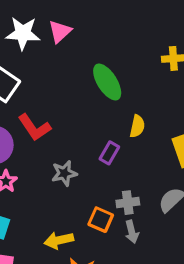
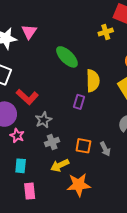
yellow semicircle: (137, 126) -> (93, 81), size x1.5
gray star: (64, 173) -> (43, 120), moved
gray cross: (128, 203) -> (52, 142), moved

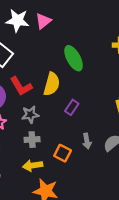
yellow semicircle: (93, 81) -> (52, 84), moved
gray arrow: (105, 149) -> (87, 141), moved

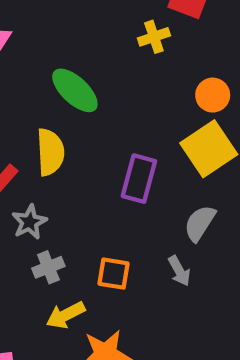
purple rectangle: (72, 107) -> (139, 179), moved, size x1.5
gray arrow: (87, 141) -> (179, 271), moved

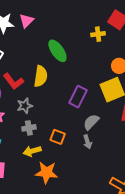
gray semicircle: (200, 223) -> (91, 122), moved

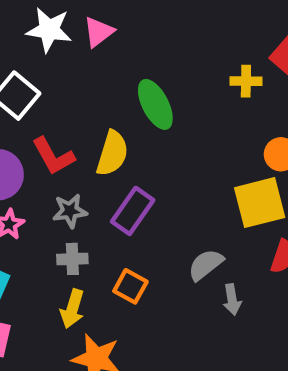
purple rectangle: (78, 97) -> (133, 211), moved
gray arrow: (87, 142) -> (232, 300), moved
yellow arrow: (32, 151) -> (72, 309), turned -66

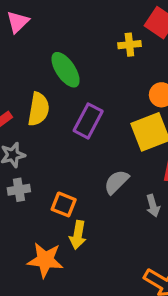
purple rectangle: (133, 211) -> (88, 121), moved
gray arrow: (232, 300) -> (153, 206), moved
yellow arrow: (72, 309) -> (78, 235), moved

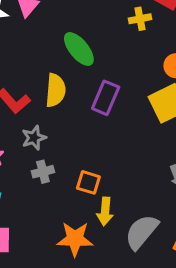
gray semicircle: (116, 182) -> (142, 232), moved, size x1.4

